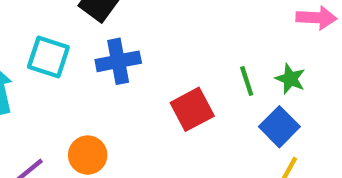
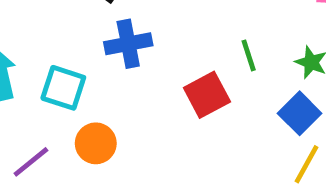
cyan square: (48, 57) -> (63, 88), moved
green line: (247, 81) -> (249, 55), moved

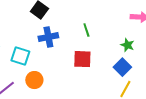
green line: (249, 55) -> (86, 30), moved
red square: (207, 95) -> (82, 59), turned 30

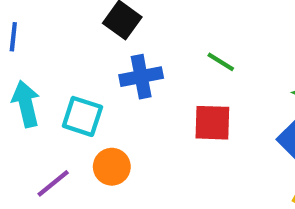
green line: (86, 30) -> (221, 62), turned -40

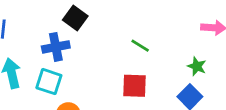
blue cross: (141, 77) -> (56, 47), moved

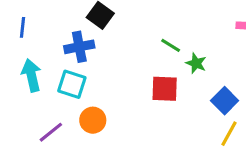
green star: (197, 66) -> (196, 63), moved

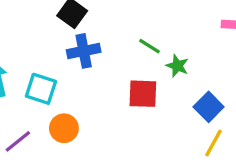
blue cross: (79, 47) -> (84, 51), moved

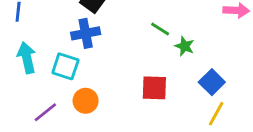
blue cross: (84, 51) -> (86, 33), moved
red square: (143, 94) -> (154, 88), moved

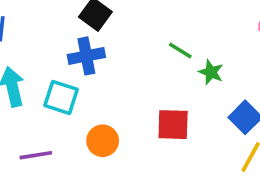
orange circle: (86, 101) -> (103, 141), moved
purple line: (45, 112) -> (36, 155), turned 30

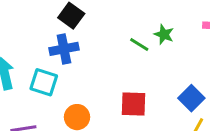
green star: (211, 72) -> (164, 34), moved

